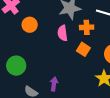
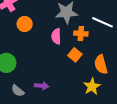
purple arrow: (54, 84) -> (42, 86), turned 80

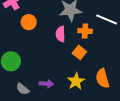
orange semicircle: (101, 64) -> (102, 78), moved
yellow star: (92, 86) -> (76, 81), moved

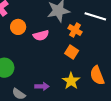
orange cross: (85, 31) -> (75, 30), turned 32
pink semicircle: (61, 34) -> (41, 35), moved, turned -98

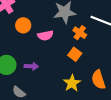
purple arrow: (42, 86) -> (31, 66), moved

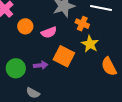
orange square: (75, 54) -> (64, 56), moved, size x1.5
yellow star: (72, 83) -> (90, 44), moved

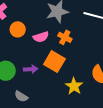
orange cross: (82, 24) -> (65, 37), moved
yellow star: (90, 44) -> (74, 86), moved

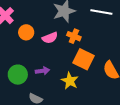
orange square: (54, 62) -> (83, 59), moved
yellow star: (74, 86) -> (70, 81), moved

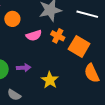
orange circle: (26, 32) -> (12, 19), moved
orange square: (83, 59) -> (79, 46), moved

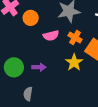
yellow star: (50, 80) -> (74, 62), moved
gray semicircle: (14, 95) -> (28, 94), turned 64

